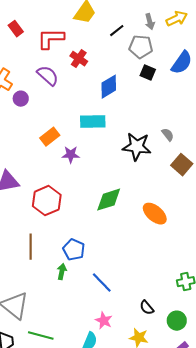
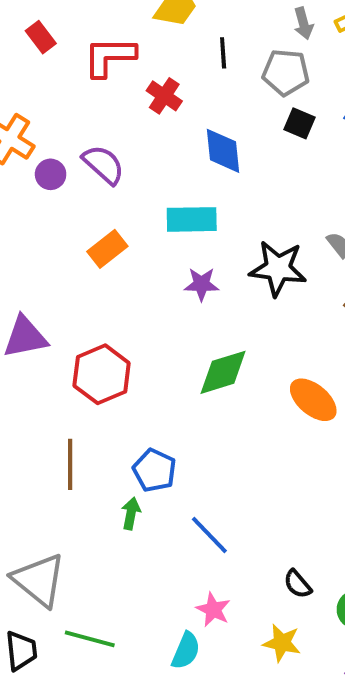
black line: (117, 31) -> (223, 53), moved, turned -56
purple semicircle: (48, 76) -> (103, 165), moved
blue diamond: (109, 87) -> (223, 151), turned -65
purple star: (71, 155) -> (201, 284), moved

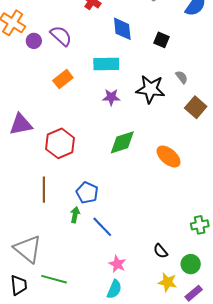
black square: (300, 123) -> (162, 40), moved
blue line: (209, 535) -> (102, 227), moved
yellow star: (282, 643) -> (168, 282), moved
cyan semicircle: (186, 651) -> (114, 289), moved

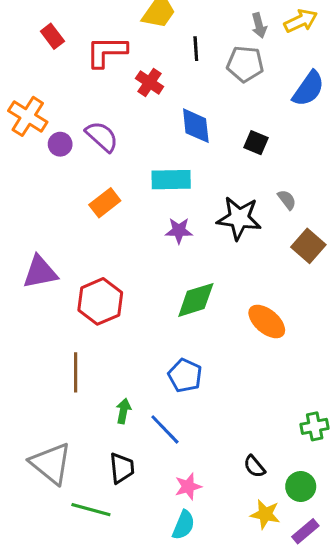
blue pentagon: (87, 193) -> (185, 375), moved
pink star: (117, 264) -> (188, 486), turned 30
black trapezoid: (19, 285) -> (122, 468), moved

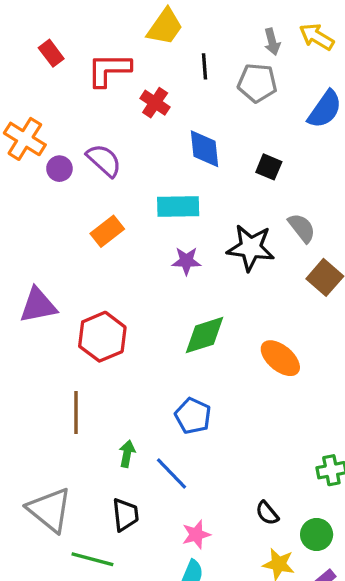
yellow arrow: (301, 21) -> (317, 37), turned -124
gray semicircle: (287, 200) -> (302, 228), size x1.4

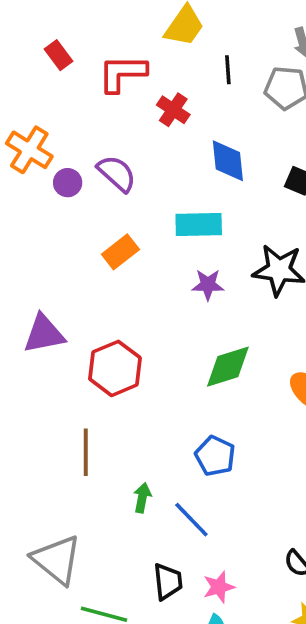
black trapezoid: (125, 515) -> (168, 582), moved

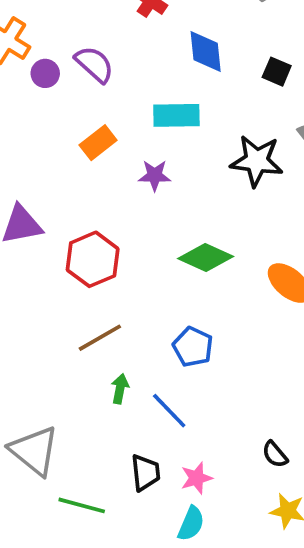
purple star: (208, 285) -> (155, 175), moved
green diamond: (228, 367) -> (206, 258), turned 42
brown line: (86, 452) -> (100, 338), moved, turned 60

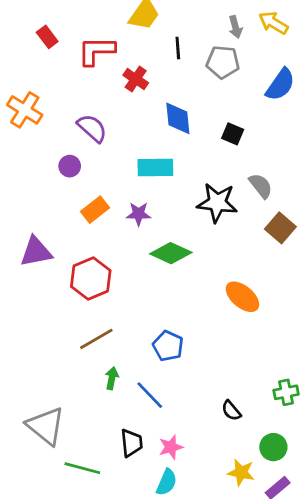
purple circle: (45, 73) -> (70, 166), moved
orange rectangle: (98, 143) -> (95, 210), moved
green diamond: (206, 258) -> (171, 253), moved
black semicircle: (275, 454) -> (231, 411), moved

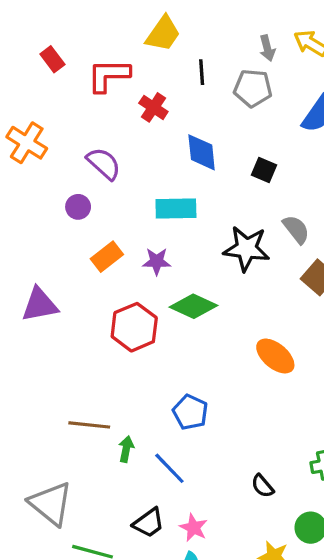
red hexagon: (91, 278) -> (134, 327), moved
brown line: (96, 339) -> (89, 425), moved, turned 36
black trapezoid: (131, 443) -> (149, 523), turned 60
pink star: (171, 447) -> (194, 528), turned -30

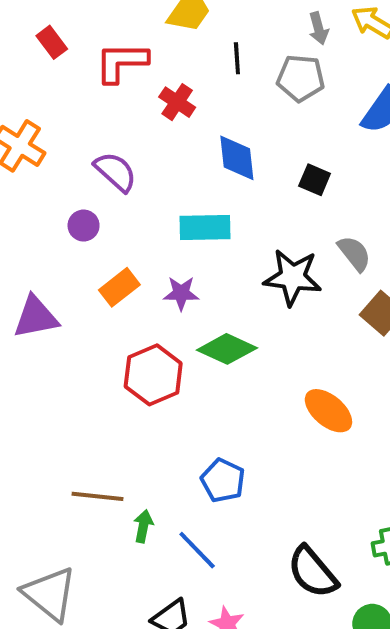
purple triangle: (40, 305) -> (36, 317), moved
black semicircle: (262, 486) -> (313, 572), size x1.8

